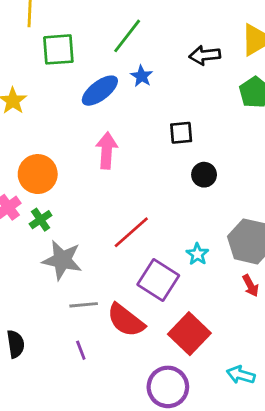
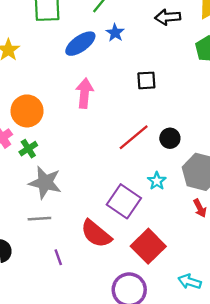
black circle: (204, 175) -> (170, 138), moved
red line: (131, 232) -> (134, 137), moved
gray line: (84, 305) -> (39, 219), moved

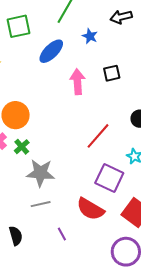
blue star: (115, 33) -> (90, 36), moved
pink arrow: (84, 93) -> (77, 82), moved
red line: (134, 137) -> (98, 136), moved

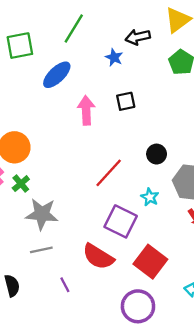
blue star: (90, 36) -> (114, 57), moved

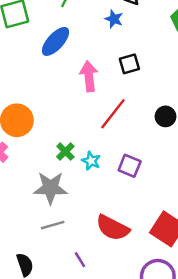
red line: (109, 173) -> (113, 114), moved
green cross: (21, 184) -> (65, 152), moved
cyan star: (150, 197) -> (91, 161), moved
purple square: (121, 221) -> (130, 166), moved, size x0.7

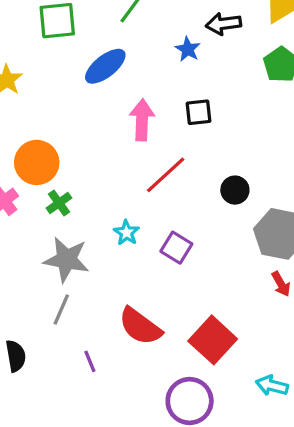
green cross: (65, 152) -> (59, 203), moved
gray line: (53, 225) -> (61, 310), turned -60

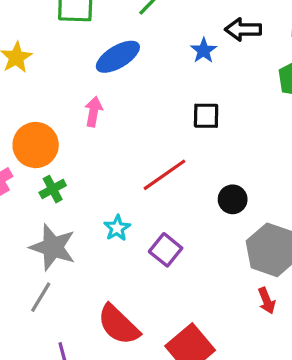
pink arrow: (142, 120) -> (94, 112), moved, size x0.7

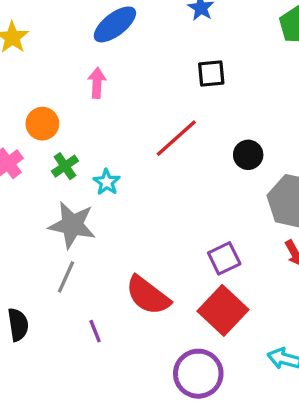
orange circle: (36, 145) -> (42, 124), size x0.7
cyan star: (117, 228) -> (107, 182), moved
purple square: (166, 250) -> (224, 258), moved, turned 32

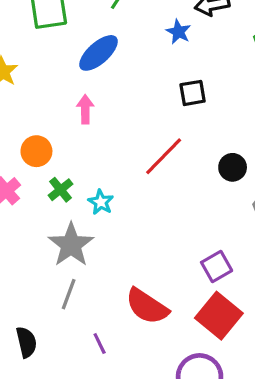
gray star: (72, 225) -> (71, 245), turned 30

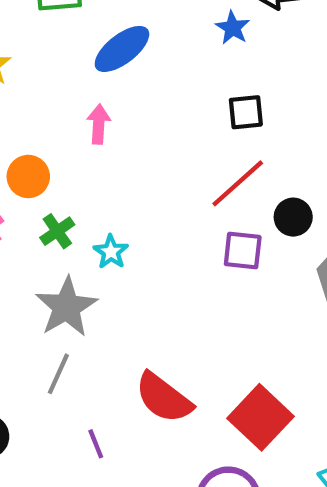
red line: (164, 156) -> (238, 183), moved
purple square: (217, 267) -> (243, 251), moved, turned 32

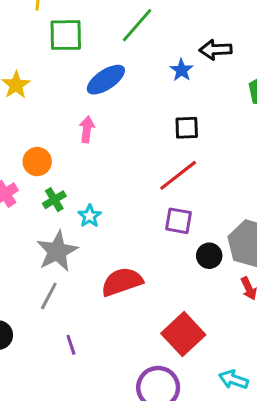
black circle: (293, 217) -> (209, 256), moved
red semicircle: (164, 398) -> (122, 282), moved, turned 120

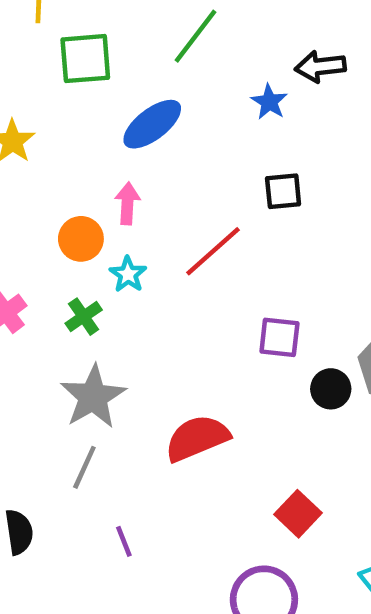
orange circle: (37, 162) -> (81, 239), moved
red line: (178, 175) -> (213, 251), moved
cyan star: (90, 216) -> (128, 274), moved
red square: (183, 334) -> (298, 514), size x0.7

